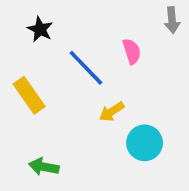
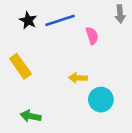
blue line: (86, 68) -> (60, 20), moved, turned -64
yellow arrow: (112, 112) -> (78, 78), turned 36

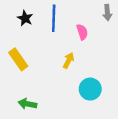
blue line: (60, 20) -> (54, 18), turned -70
yellow arrow: (78, 78) -> (69, 60), moved, turned 112

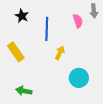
blue line: (54, 18) -> (47, 29), moved
pink semicircle: (82, 32) -> (78, 21), moved

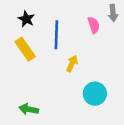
yellow rectangle: (16, 52) -> (25, 49), moved

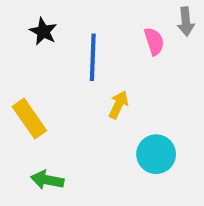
yellow rectangle: (25, 49) -> (29, 119), moved

